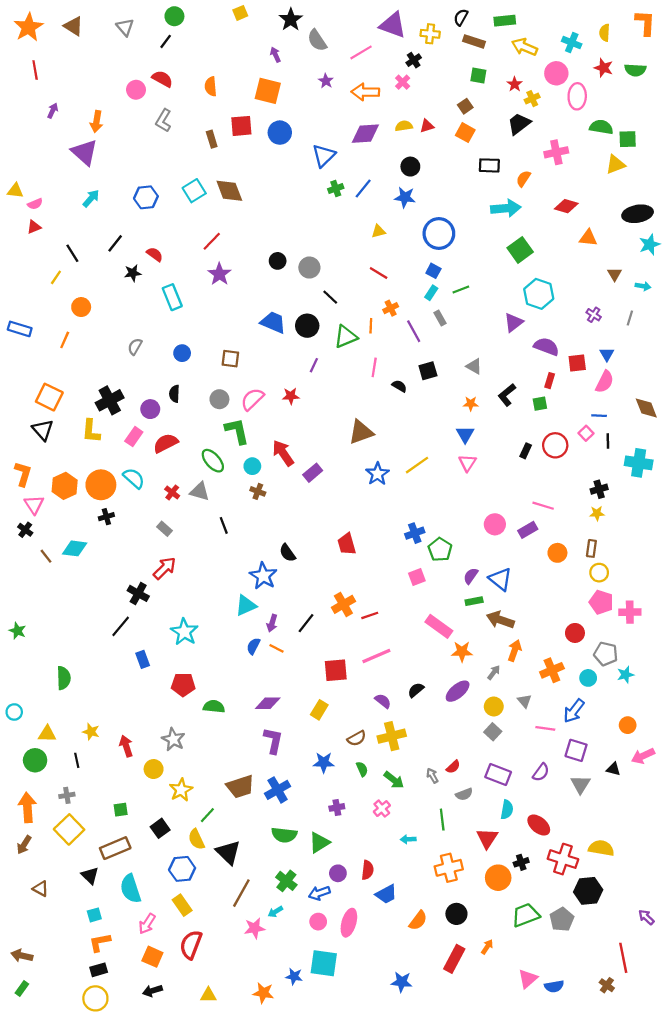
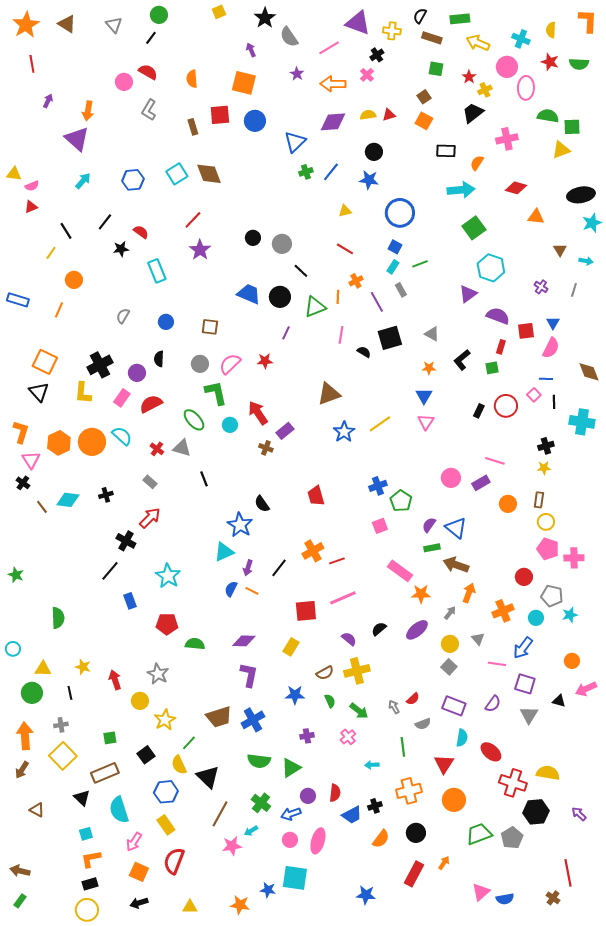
black square: (428, 371) -> (390, 338), size x1.4
brown cross: (258, 491) -> (266, 448), moved
black cross: (106, 517) -> (106, 495), moved
black cross: (521, 862) -> (375, 806), moved
purple arrow: (646, 917) -> (579, 814), moved

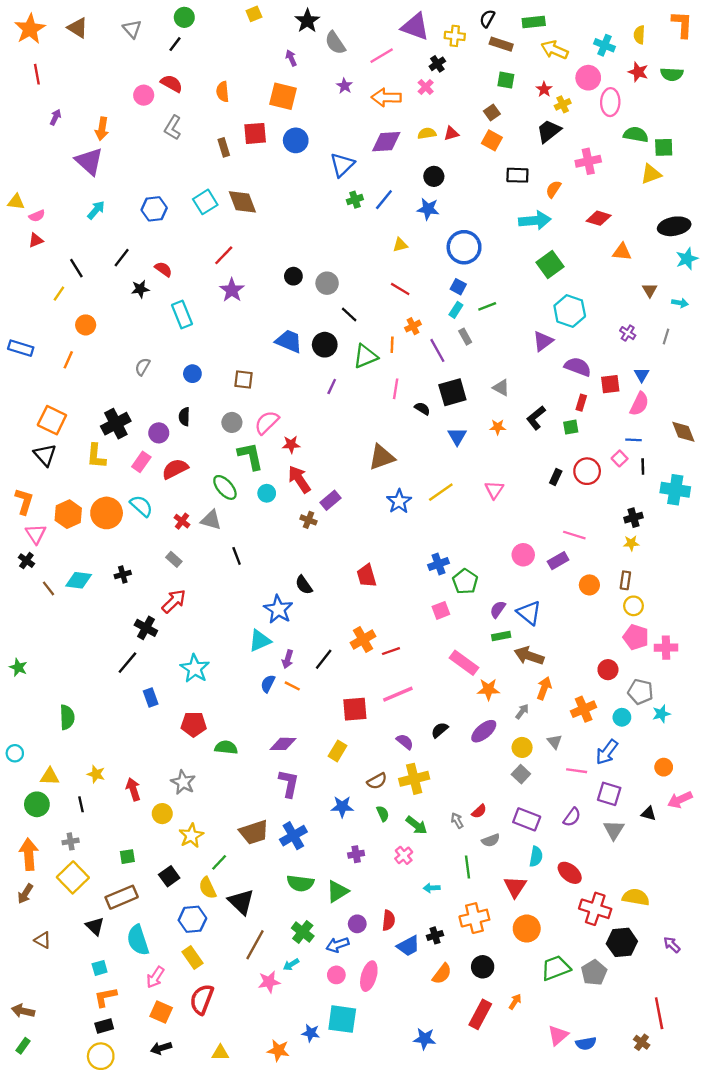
red star: (265, 361) -> (291, 444), moved
blue triangle: (424, 396) -> (457, 436), moved

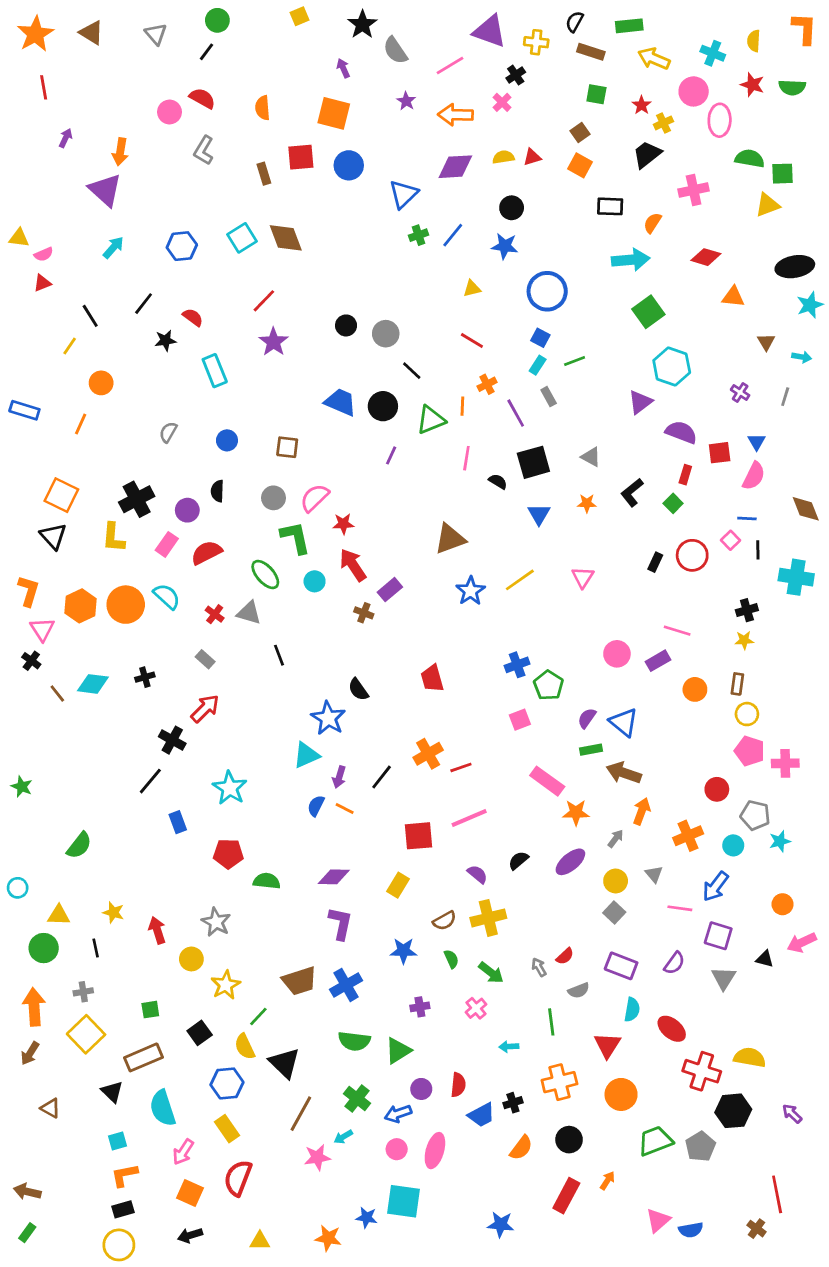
green square: (571, 427) -> (673, 503), turned -35
green semicircle: (67, 717) -> (79, 845), turned 40

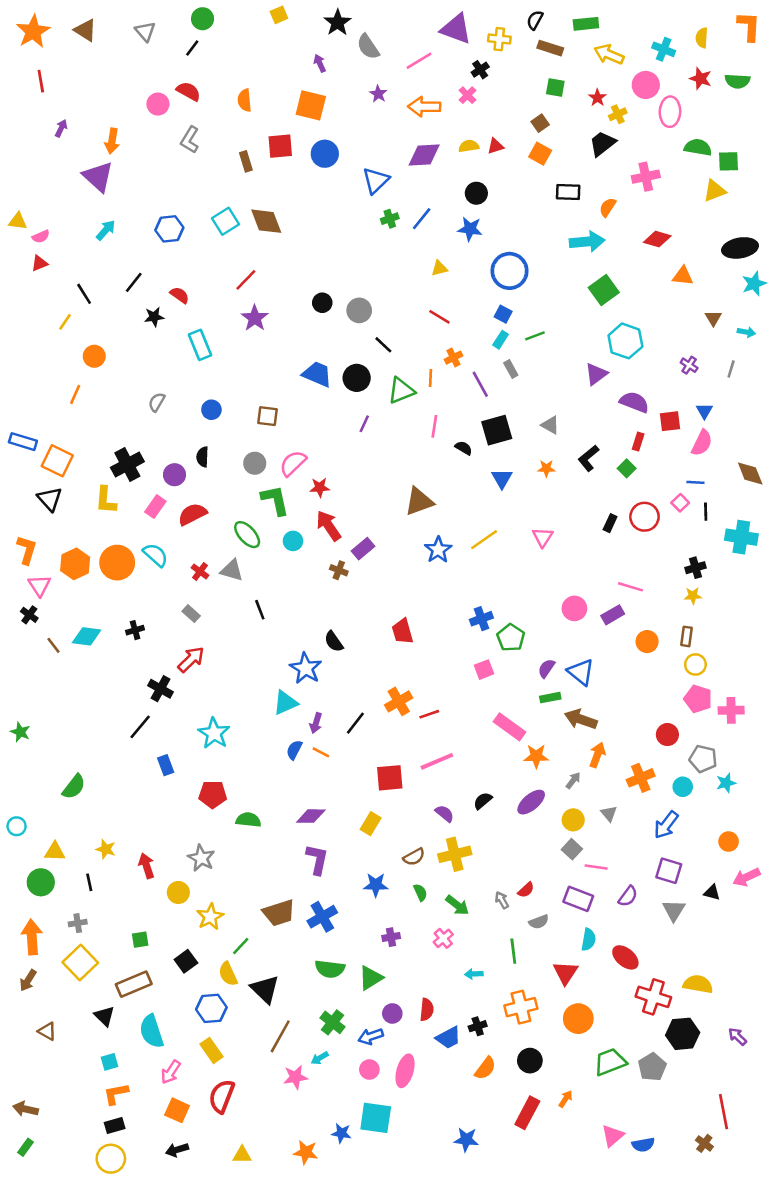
blue rectangle: (24, 410) -> (23, 442), moved
pink line: (680, 908) -> (596, 867), moved

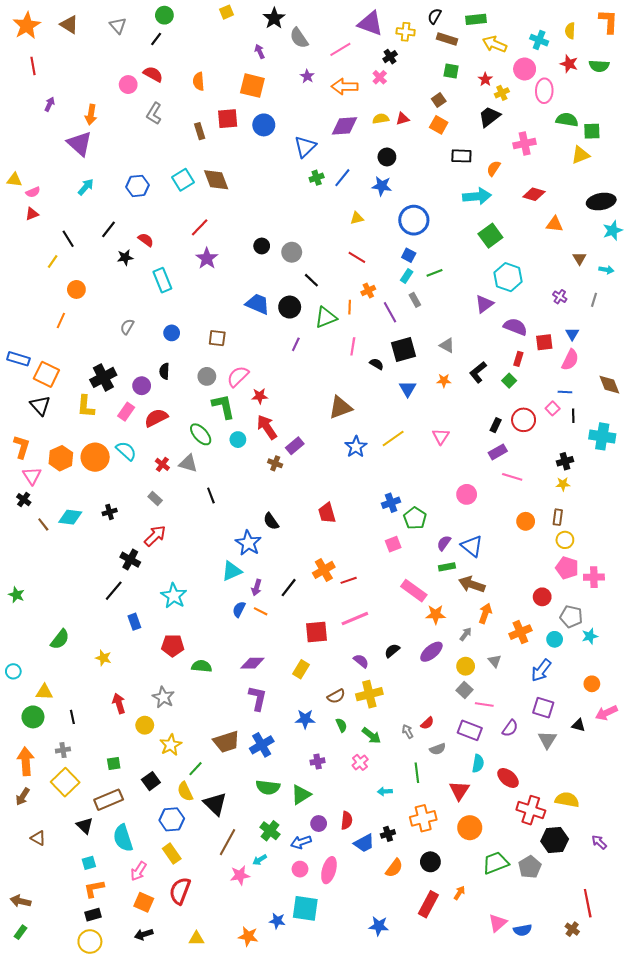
purple rectangle: (613, 615) -> (498, 452), moved
yellow star: (106, 849) -> (103, 658), moved

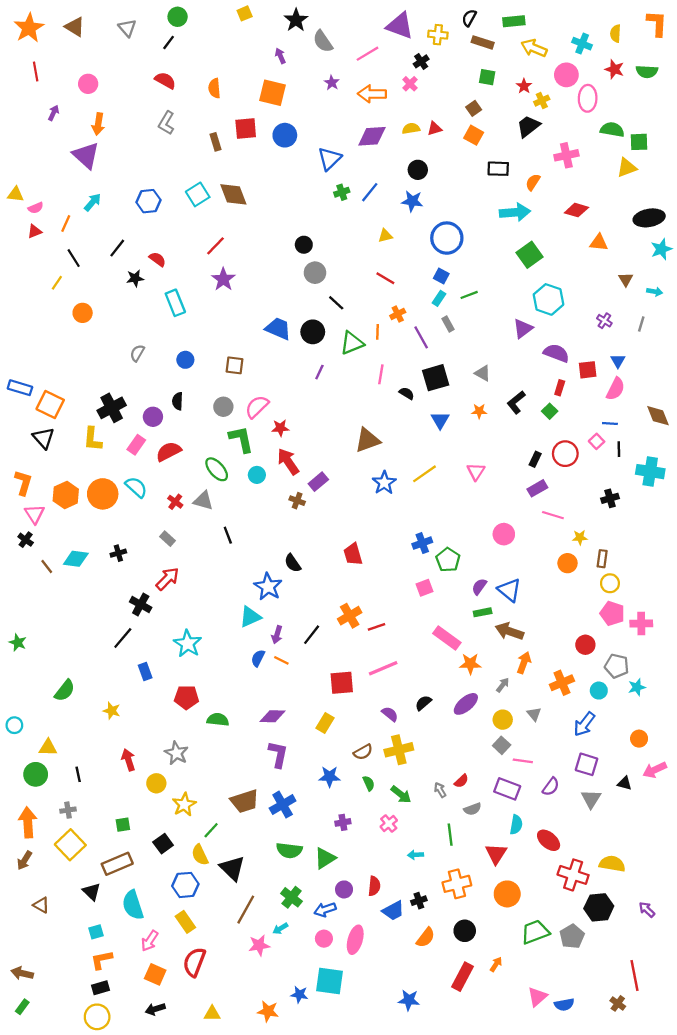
pink circle: (128, 85) -> (88, 84), moved
black circle: (262, 246) -> (304, 245), moved
orange line: (61, 321) -> (66, 223), moved
yellow star: (563, 484) -> (580, 537), moved

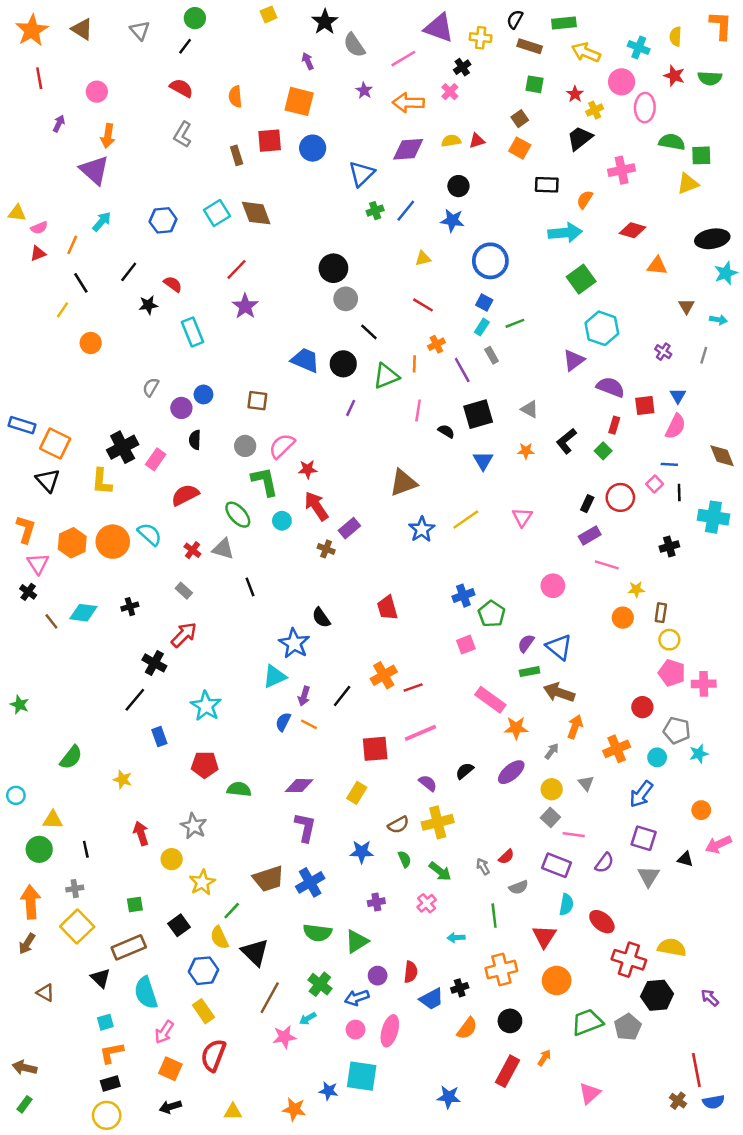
black circle: (304, 245) -> (333, 268), size x1.5
purple circle: (153, 417) -> (181, 408), moved
pink rectangle: (136, 445) -> (156, 459), moved
blue semicircle: (564, 1005) -> (713, 1102), moved

